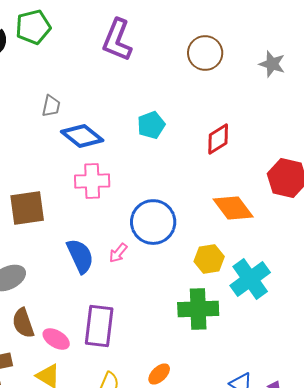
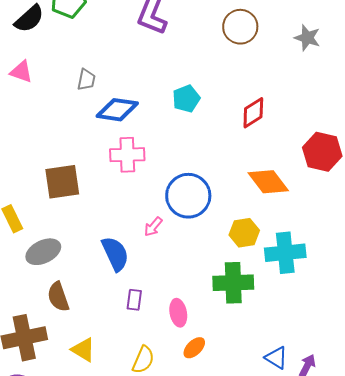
blue diamond: (82, 136) -> (117, 110), turned -30
blue semicircle: (80, 256) -> (115, 254), moved
cyan cross: (250, 279) -> (285, 253), turned 30
purple rectangle: (99, 326) -> (134, 300), size x0.5
pink ellipse: (56, 339) -> (178, 313), moved, turned 48

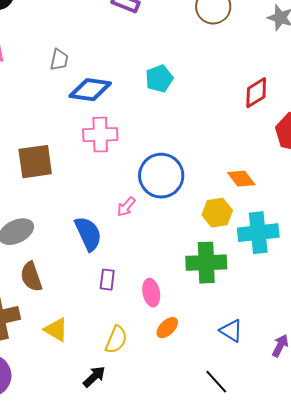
red diamond: (253, 113) -> (256, 93), moved
orange diamond: (268, 182) -> (241, 179), moved, size x0.7
blue triangle: (276, 358) -> (231, 331), moved

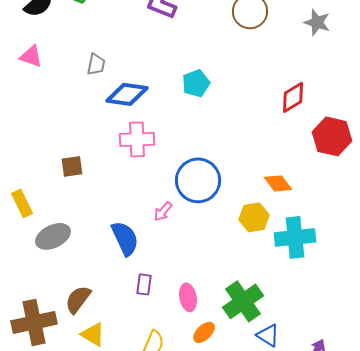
brown square: (35, 162) -> (72, 166), size x0.6
green cross: (206, 263) -> (243, 301), moved, turned -33
brown semicircle: (31, 277) -> (78, 299), moved, turned 56

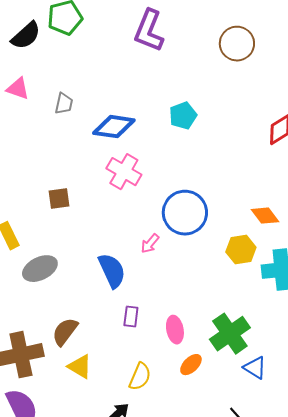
gray trapezoid: (96, 64) -> (64, 104), moved
pink cross: (137, 139) -> (124, 172), turned 32

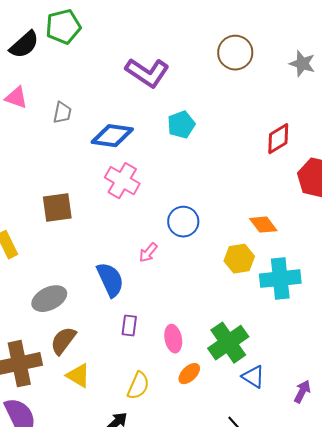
purple L-shape: (149, 31) -> (147, 73), moved, turned -78
brown square: (59, 199) -> (57, 208), size x1.4
blue circle: (185, 213) -> (183, 222), size x0.7
gray ellipse: (40, 269) -> (49, 299), moved

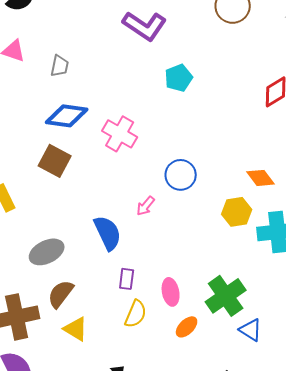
blue diamond: (112, 136) -> (67, 116), moved
brown square: (57, 208) -> (55, 161), turned 36
yellow semicircle: (138, 386) -> (136, 314), moved

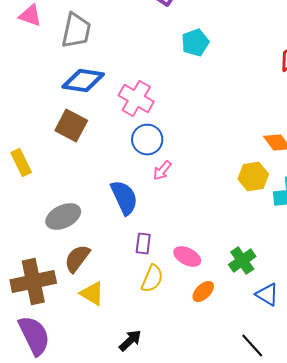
gray trapezoid: (60, 66) -> (76, 30), size x1.6
blue circle: (181, 175) -> (147, 140), moved
pink ellipse: (171, 292) -> (187, 256), turned -52
green cross: (226, 296) -> (242, 260), size x0.7

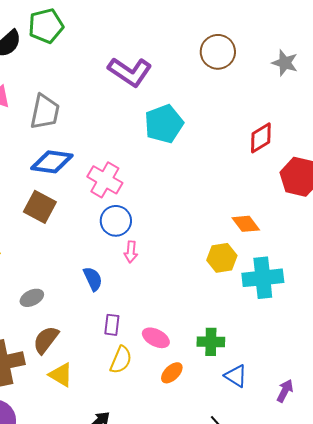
cyan pentagon: (195, 42) -> (164, 124), size x1.4
pink arrow: (162, 170) -> (131, 252), turned -35
blue semicircle: (124, 198) -> (93, 279), size x0.7
gray ellipse: (63, 216) -> (32, 298), size x0.7
green cross: (242, 260) -> (211, 342), turned 36

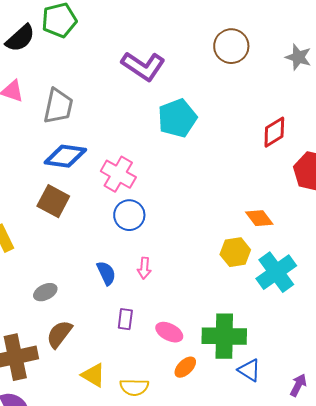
pink arrow: (131, 252) -> (144, 268), moved
cyan cross: (263, 278) -> (276, 272), turned -30
green cross: (211, 342) -> (224, 336), size x1.6
yellow semicircle: (121, 360) -> (134, 387), moved, turned 68
yellow triangle: (61, 375) -> (93, 375), moved

